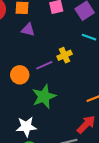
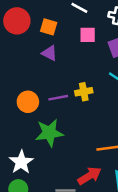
white star: (26, 127) -> (21, 162), turned 30

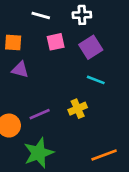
yellow cross: (84, 92) -> (78, 109), moved

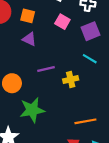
pink square: (56, 42) -> (62, 22), turned 32
purple line: (40, 114) -> (46, 69), moved

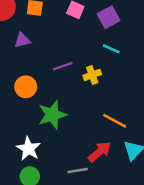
purple triangle: (29, 39) -> (22, 40), moved, turned -32
orange line: (85, 121) -> (115, 121), turned 45

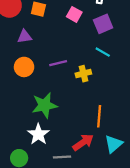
orange circle: (26, 87) -> (24, 67), moved
orange line: (115, 121) -> (99, 116), turned 60
white star: (29, 149) -> (38, 134), moved

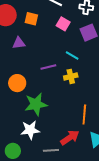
cyan line: (103, 52) -> (72, 56), moved
orange circle: (24, 67) -> (17, 83), moved
white star: (38, 134) -> (30, 130), turned 30

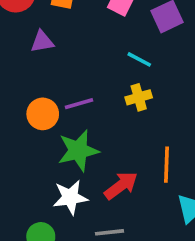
purple line: (48, 67) -> (79, 104), moved
red arrow: (70, 138) -> (121, 186), moved

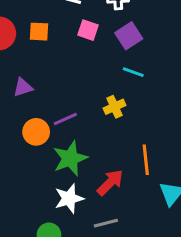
purple triangle: (42, 42) -> (23, 87), moved
cyan line: (139, 59) -> (133, 72), moved

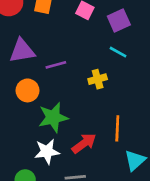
purple triangle: (23, 87) -> (22, 51), size x1.5
purple line: (65, 119) -> (56, 65), moved

